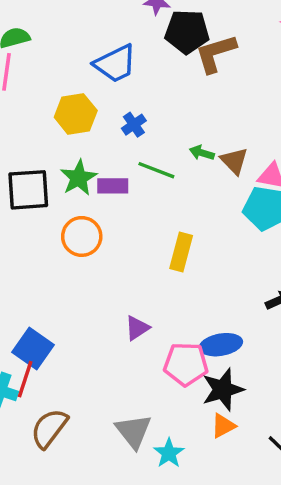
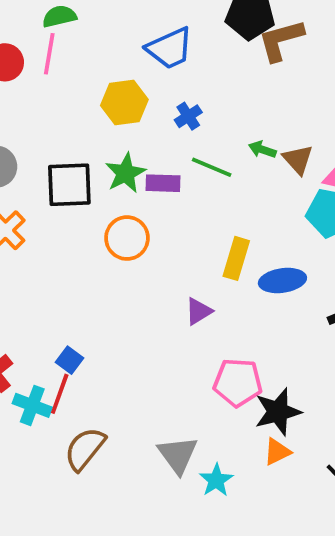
purple triangle: (137, 328) -> (199, 311), moved
blue ellipse: (221, 345) -> (282, 280), moved
blue square: (33, 348) -> (70, 360), size x0.6

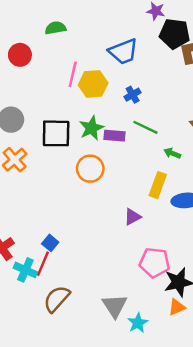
pink line: (49, 54) -> (73, 74), moved
green arrow: (262, 150) -> (172, 153), moved

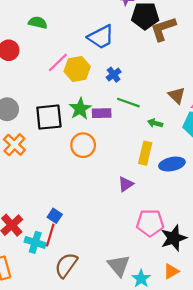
green semicircle: (55, 28) -> (38, 23), turned 30
pink line: (73, 74) -> (58, 62), turned 40
orange triangle: (177, 307) -> (171, 271), moved

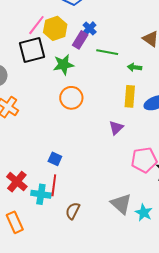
green star: (80, 109) -> (63, 65), turned 30
purple rectangle: (102, 113) -> (80, 40), moved, turned -48
black square: (49, 117) -> (32, 50), moved
blue square: (55, 216) -> (55, 159), moved
brown semicircle: (66, 265) -> (73, 211), size x0.7

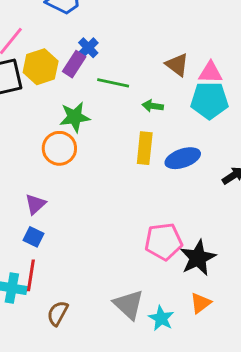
yellow hexagon: (55, 28) -> (41, 67), moved
green star: (63, 65) -> (75, 117), moved
purple triangle: (116, 128) -> (35, 204), moved

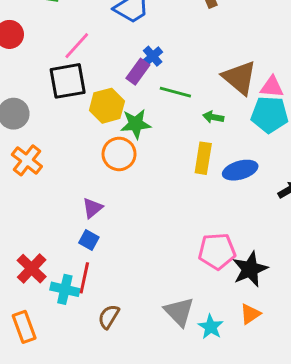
brown triangle: (177, 65) -> (239, 78), size x1.5
yellow hexagon: (41, 67) -> (107, 106), moved

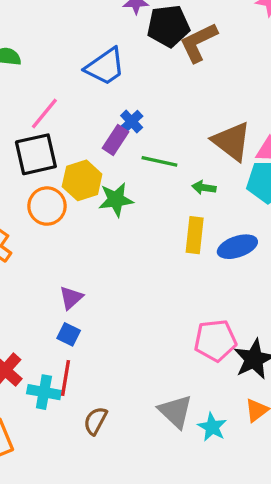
orange circle: (119, 154) -> (47, 206), moved

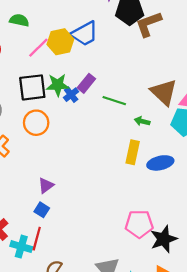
pink line: (44, 114) -> (38, 48), moved
blue cross: (132, 122) -> (71, 95), moved
yellow hexagon: (82, 180) -> (60, 42), moved
green star: (116, 200) -> (58, 85), moved

